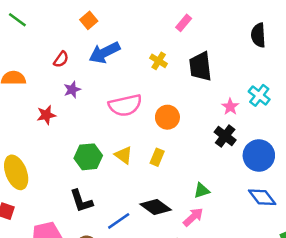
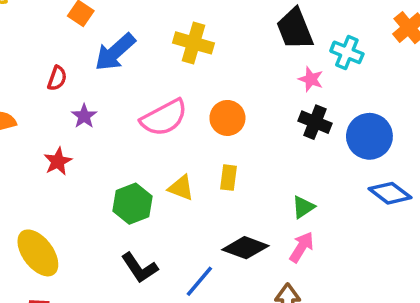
yellow cross: (159, 61) -> (193, 43), size x1.5
black trapezoid: (200, 66) -> (295, 29), moved

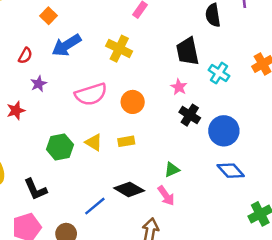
pink star: (311, 79) -> (179, 87), moved
yellow rectangle: (228, 178) -> (126, 141), turned 63
pink arrow: (302, 247) -> (166, 196), turned 102
black L-shape: (140, 268) -> (35, 189), moved

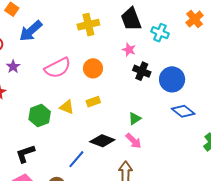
yellow cross: (119, 49) -> (88, 25), moved, turned -30
black L-shape: (35, 189) -> (25, 154), turned 105

